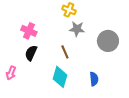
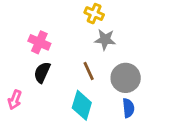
gray circle: (108, 41) -> (126, 78), moved

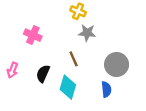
black semicircle: (42, 72) -> (43, 74), moved
gray circle: (126, 78) -> (117, 64), moved
pink arrow: (15, 100) -> (12, 70), moved

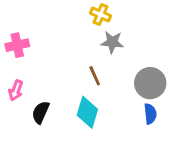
pink cross: (33, 35) -> (17, 45), moved, turned -36
black semicircle: (43, 74) -> (41, 112), moved
blue semicircle: (106, 89) -> (150, 114), moved

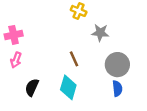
gray star: (112, 42) -> (100, 33), moved
pink arrow: (16, 90) -> (16, 60), moved

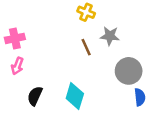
brown line: (74, 59) -> (86, 47), moved
blue semicircle: (117, 89) -> (140, 97), moved

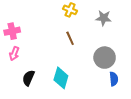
gray star: (110, 36) -> (104, 18), moved

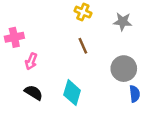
pink arrow: (14, 54) -> (31, 61), moved
black semicircle: (28, 78) -> (34, 93), turned 98

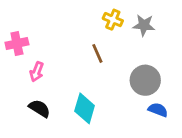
yellow cross: (83, 12) -> (113, 20), moved
blue semicircle: (135, 94) -> (158, 110), turned -63

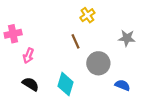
yellow cross: (113, 20) -> (87, 15), turned 32
gray star: (144, 25) -> (127, 38), moved
gray circle: (145, 80) -> (98, 63), moved

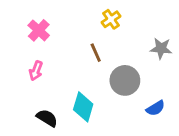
pink cross: (13, 34) -> (39, 30), moved, turned -35
black semicircle: (31, 84) -> (47, 118), moved
blue semicircle: (122, 85) -> (155, 108), turned 128

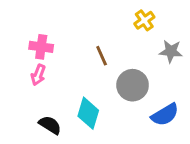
yellow cross: (111, 19) -> (144, 20), moved
pink cross: (39, 30) -> (41, 47), moved, turned -35
blue semicircle: (155, 108) -> (165, 115), size x1.4

